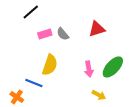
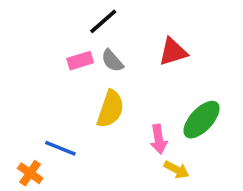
black line: (31, 12) -> (103, 21), moved
yellow semicircle: (50, 65) -> (110, 109), moved
pink arrow: (89, 69) -> (159, 139), moved

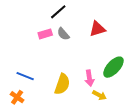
yellow semicircle: (110, 109) -> (62, 84), moved
blue line: (60, 148) -> (25, 76), moved

